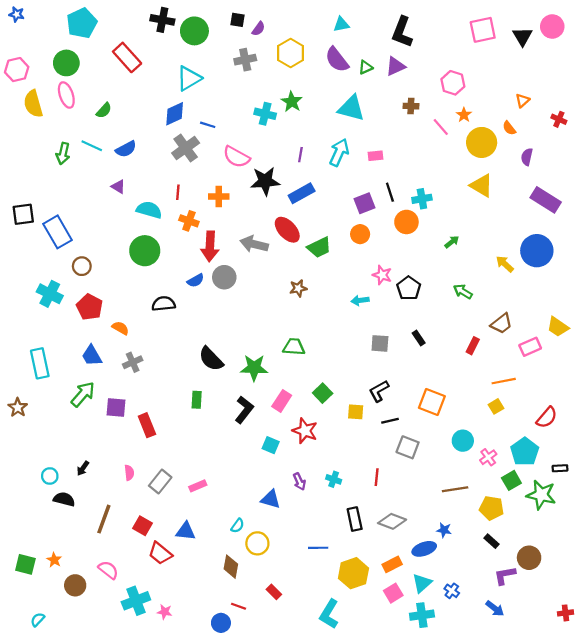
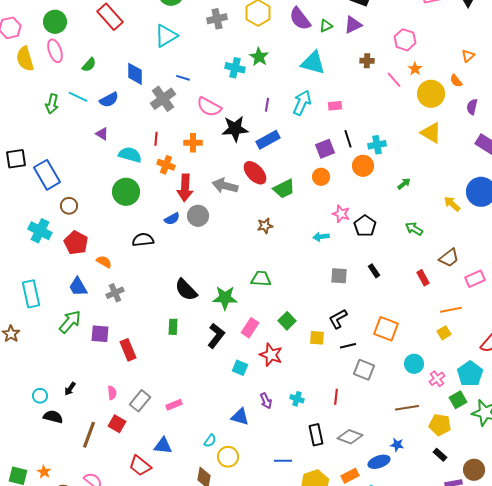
blue diamond: (175, 114) -> (135, 74), moved, turned -65
red rectangle: (473, 346) -> (423, 278), turned -56
red square: (143, 526) -> (117, 424), moved

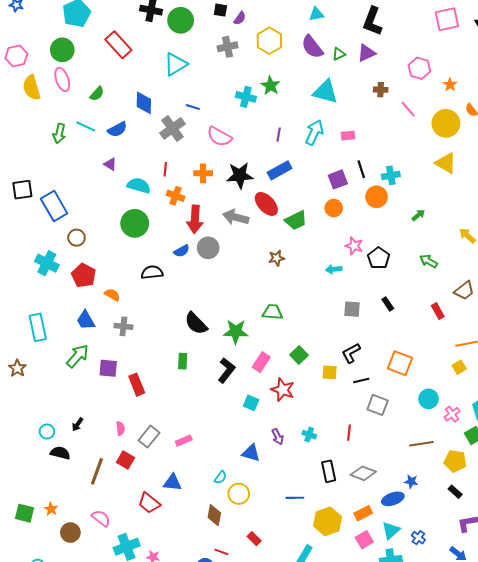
orange star: (415, 69) -> (450, 85), moved
black star: (235, 129) -> (240, 175), moved
gray cross: (115, 293) -> (123, 326), turned 30

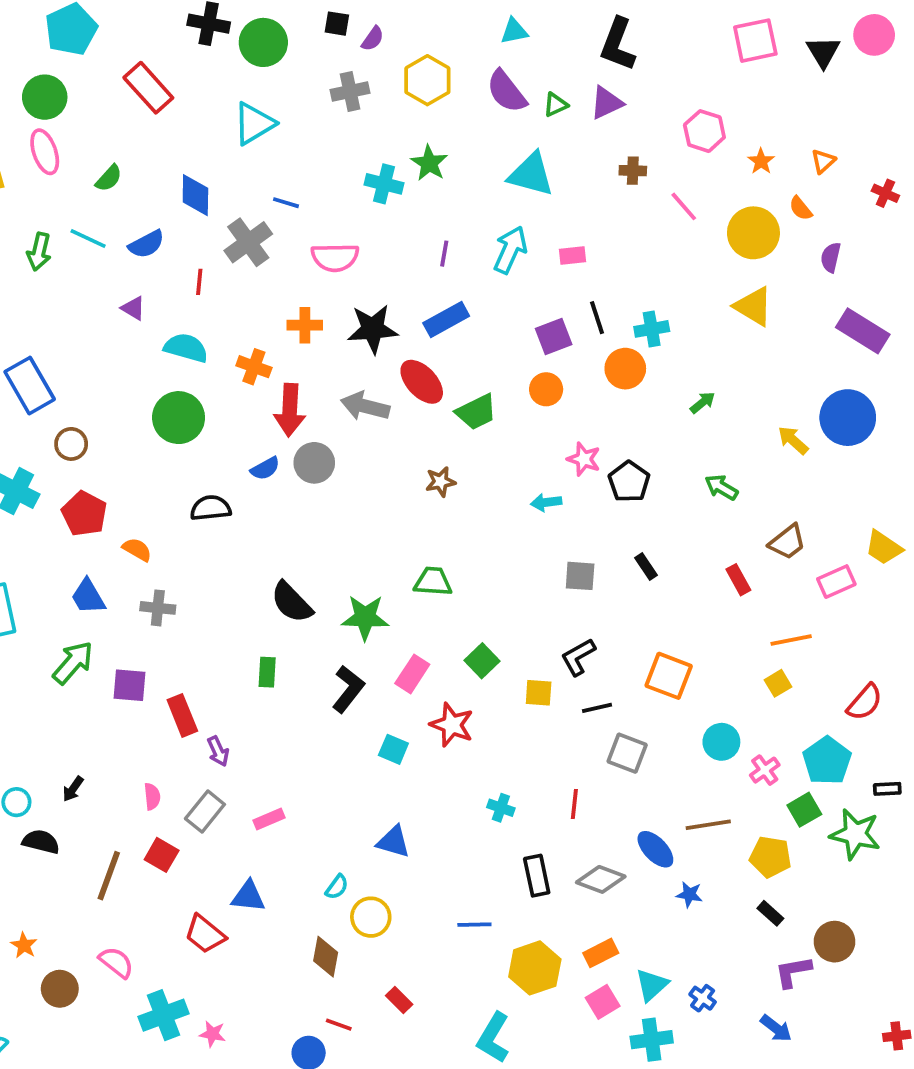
pink semicircle: (219, 137) -> (335, 257), turned -30
red line: (165, 169) -> (199, 282), moved
purple arrow: (278, 437) -> (218, 751), moved
blue ellipse: (393, 499) -> (655, 849), moved, turned 65

